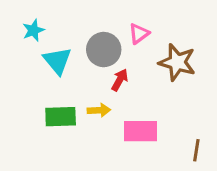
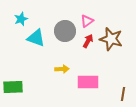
cyan triangle: (57, 61) -> (36, 38), turned -30
red arrow: (120, 80) -> (88, 41), moved
green rectangle: (61, 117) -> (13, 87), moved

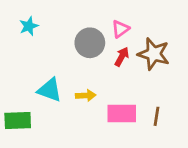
cyan triangle: (36, 38) -> (50, 90), moved
brown line: (123, 94) -> (156, 116), moved

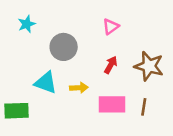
gray circle: (90, 43) -> (64, 47), moved
brown star: (154, 54) -> (149, 66), moved
red arrow: (122, 57) -> (111, 65), moved

